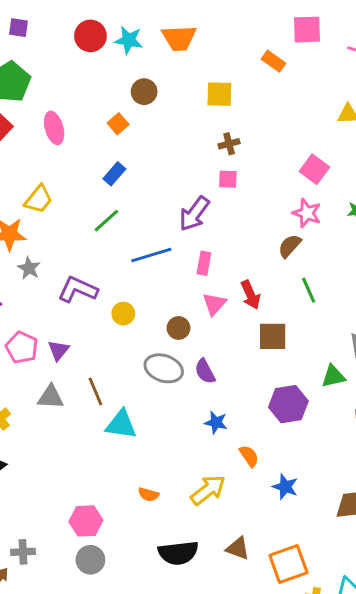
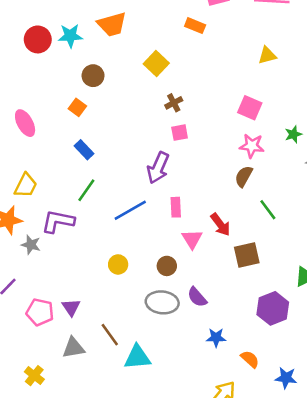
yellow square: (219, 94) -> (156, 63), turned -35
blue rectangle: (114, 174) -> (84, 150), turned -72
purple L-shape: (78, 290) -> (58, 221), moved

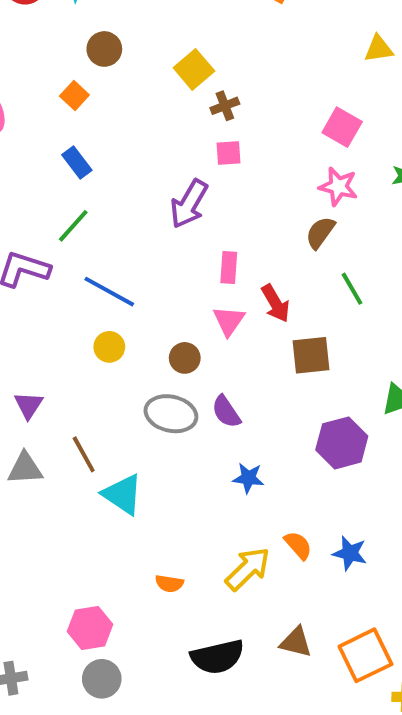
yellow square: (156, 63) -> (194, 69), moved
pink rectangle: (176, 207) -> (229, 267), moved
blue line: (130, 210) -> (109, 292), moved, turned 52
cyan triangle: (137, 357) -> (123, 494), turned 32
orange semicircle: (250, 359) -> (298, 545), moved

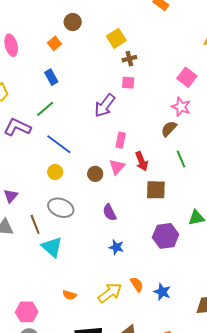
brown circle: (185, 358) -> (95, 174), moved
gray ellipse: (171, 414) -> (61, 208), moved

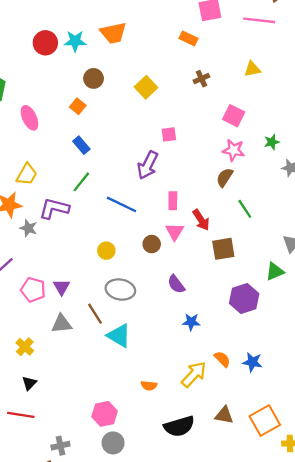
brown cross: (129, 59) -> (201, 79), moved
blue line: (59, 144) -> (122, 204), moved

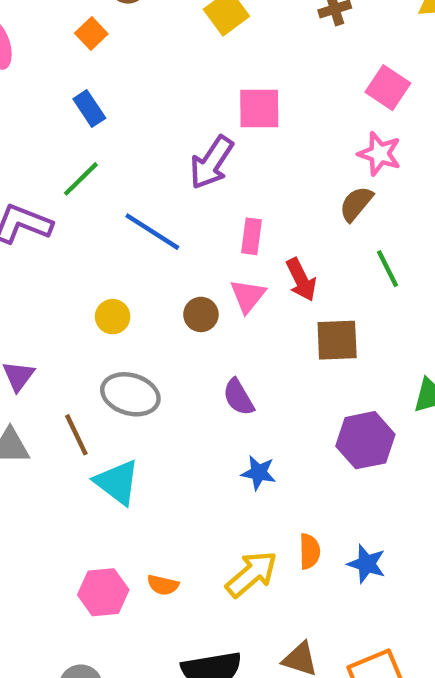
pink square: (169, 134) -> (259, 109), size x1.5
orange semicircle: (222, 359) -> (310, 551), turned 36
pink hexagon: (105, 414) -> (103, 592), moved

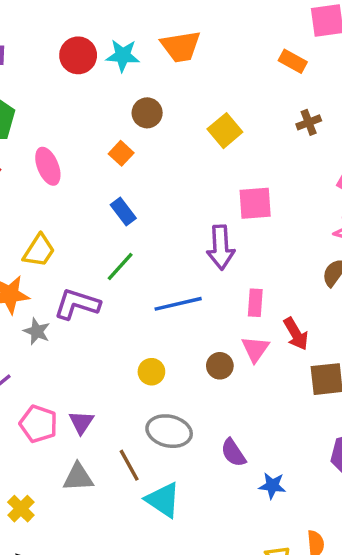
purple arrow: (212, 162) -> (221, 247), turned -33
blue line: (152, 232) -> (178, 304), turned -42
purple semicircle: (238, 397) -> (233, 453), moved

